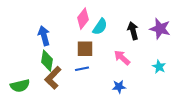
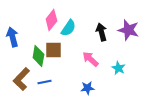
green diamond: (47, 61) -> (38, 56), moved
cyan star: (159, 67) -> (118, 68), moved
blue line: (82, 69) -> (44, 82), moved

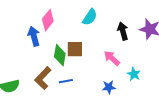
pink diamond: (51, 20) -> (48, 20), moved
cyan semicircle: (68, 28) -> (90, 17), moved
cyan star: (118, 68) -> (134, 74), moved

